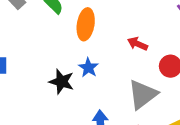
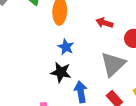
black star: (62, 82) -> (61, 72), moved

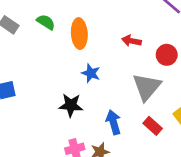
black star: (61, 72) -> (71, 105), moved

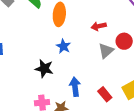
red arrow: (131, 41) -> (99, 26), turned -32
gray triangle: (147, 87) -> (106, 51), moved, size x0.7

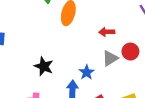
blue star: (63, 46) -> (87, 72), moved

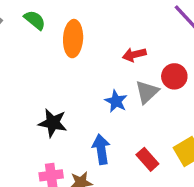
blue star: (87, 72) -> (116, 101), moved

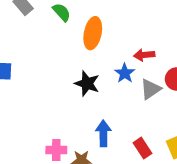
blue star: (116, 101) -> (125, 73), moved
black star: (53, 123) -> (87, 84), moved

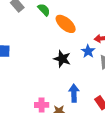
orange ellipse: (93, 33) -> (66, 24), turned -60

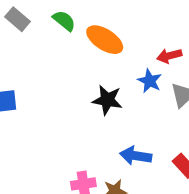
blue arrow: (74, 93) -> (136, 156), turned -72

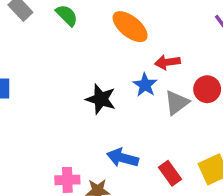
orange ellipse: (105, 40) -> (130, 27), moved

